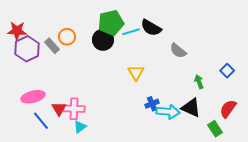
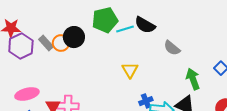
orange circle: (67, 37) -> (61, 43), moved
black circle: (103, 40) -> (74, 37), moved
green arrow: (199, 82) -> (193, 79), size x1.5

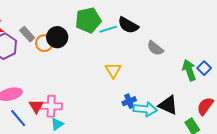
gray rectangle: (46, 43) -> (27, 34), moved
green arrow: (193, 79) -> (189, 70), moved

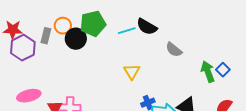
green pentagon: (88, 20) -> (93, 24), moved
gray rectangle: (27, 34) -> (46, 36), turned 56
orange circle: (44, 43) -> (63, 26), moved

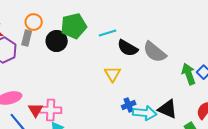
orange circle: (63, 26) -> (34, 22), moved
black semicircle: (147, 27) -> (128, 48), moved
gray semicircle: (174, 50) -> (155, 52), size x1.4

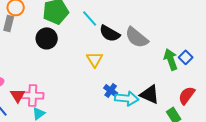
cyan line: (108, 33) -> (90, 18), turned 66
black circle: (57, 41) -> (47, 38), moved
blue cross: (129, 105) -> (111, 90), turned -32

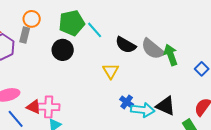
cyan line: (90, 18) -> (95, 30), moved
green arrow: (171, 59) -> (171, 55), moved
red triangle: (18, 95) -> (34, 107), turned -35

